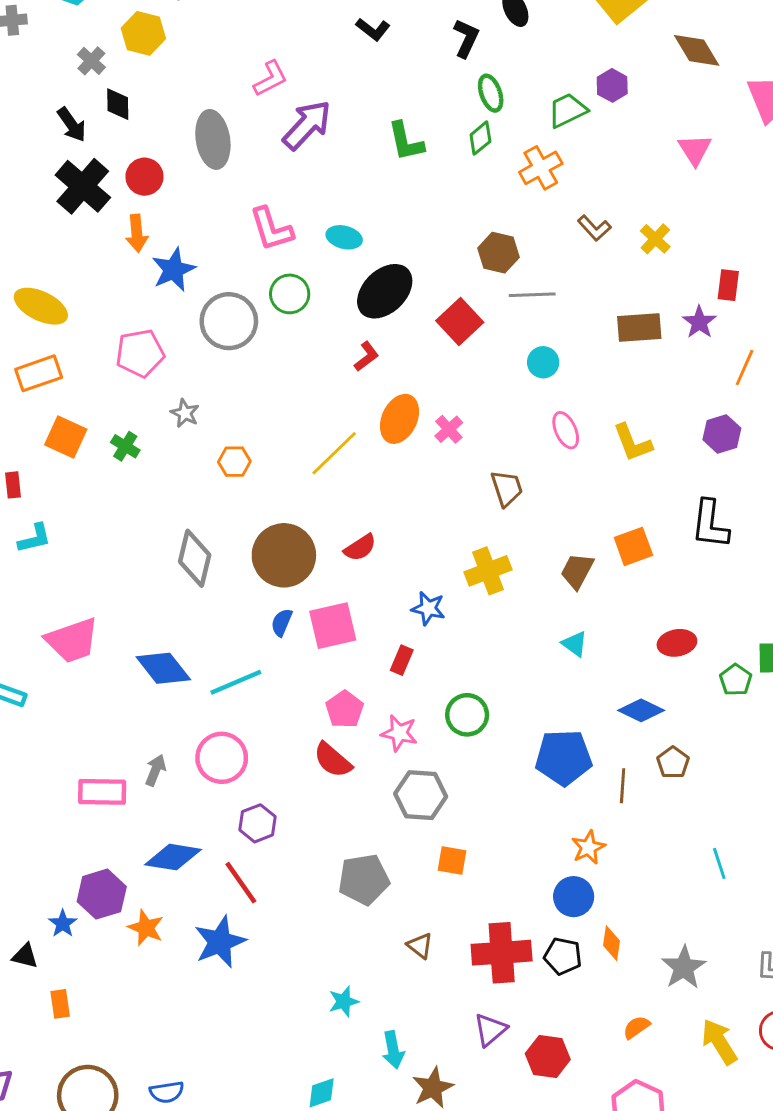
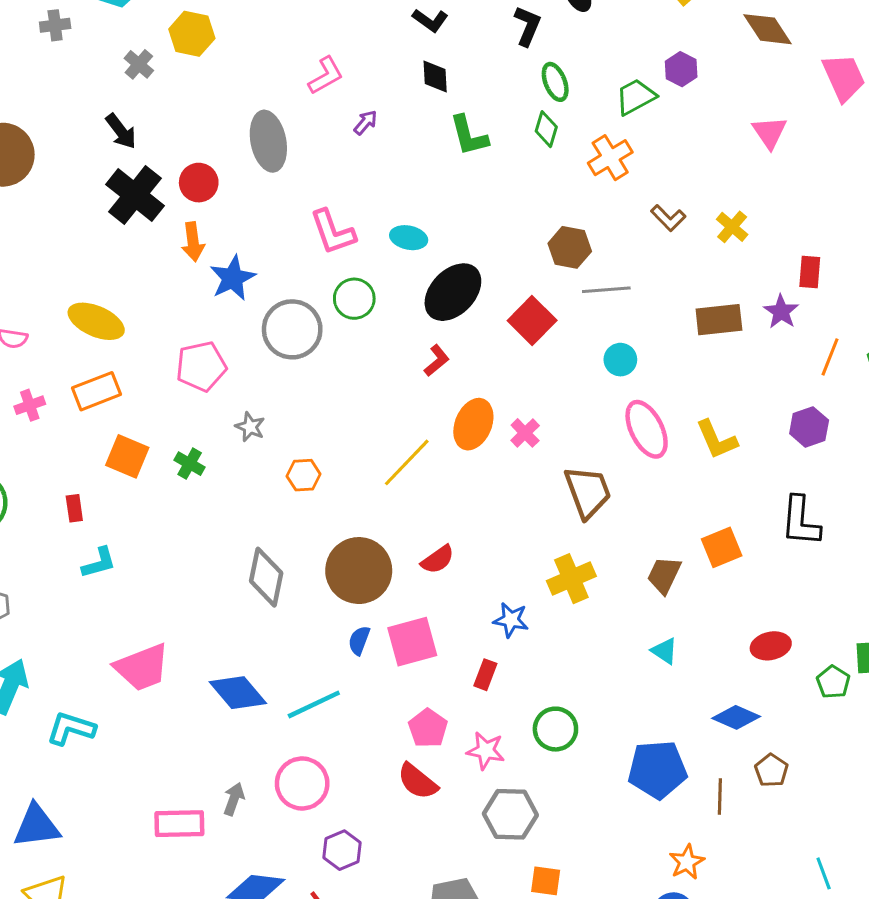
black diamond: (118, 104) -> (435, 76), moved
purple arrow: (307, 125) -> (365, 122), size x0.5
green diamond: (480, 138) -> (546, 129), turned -32
pink ellipse: (566, 430) -> (647, 429), size x1.5
brown trapezoid: (507, 488) -> (588, 492), size x1.4

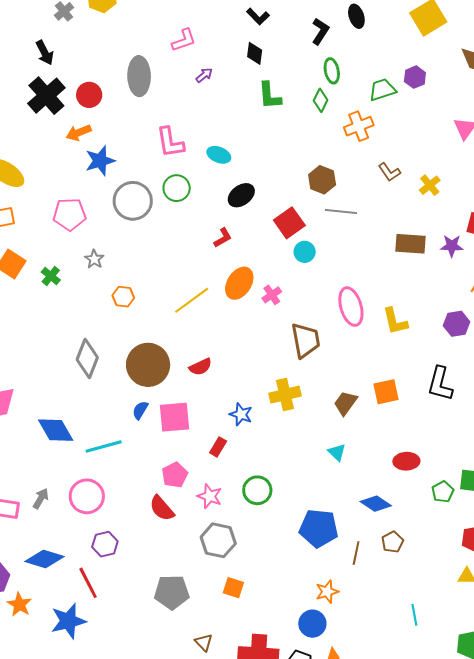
orange arrow: (193, 242) -> (79, 133), turned 65
black ellipse: (453, 292) -> (241, 195), size x0.7
purple star: (781, 312) -> (452, 246), turned 30
cyan circle: (620, 360) -> (305, 252), moved

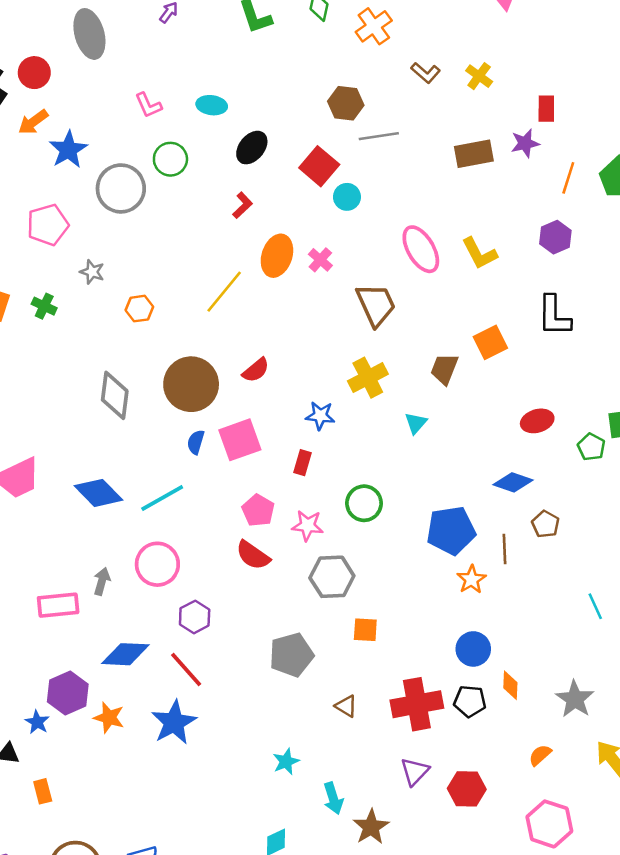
pink L-shape: (170, 142) -> (148, 105), size x0.7
cyan triangle: (337, 452) -> (416, 423), moved, turned 42
orange star: (327, 592) -> (471, 579), moved

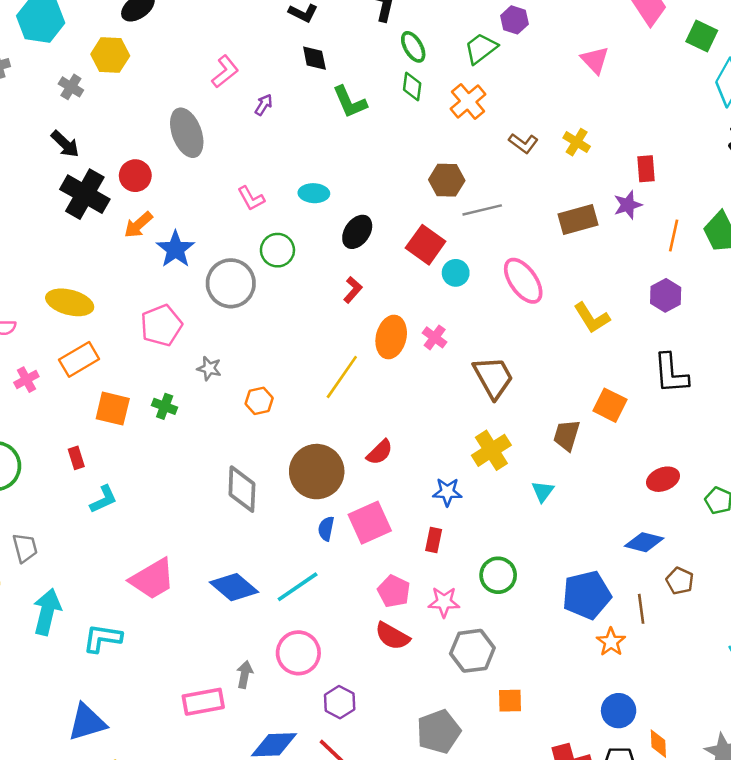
pink ellipse: (421, 249) -> (523, 281), moved
orange square: (490, 342) -> (610, 405), turned -32

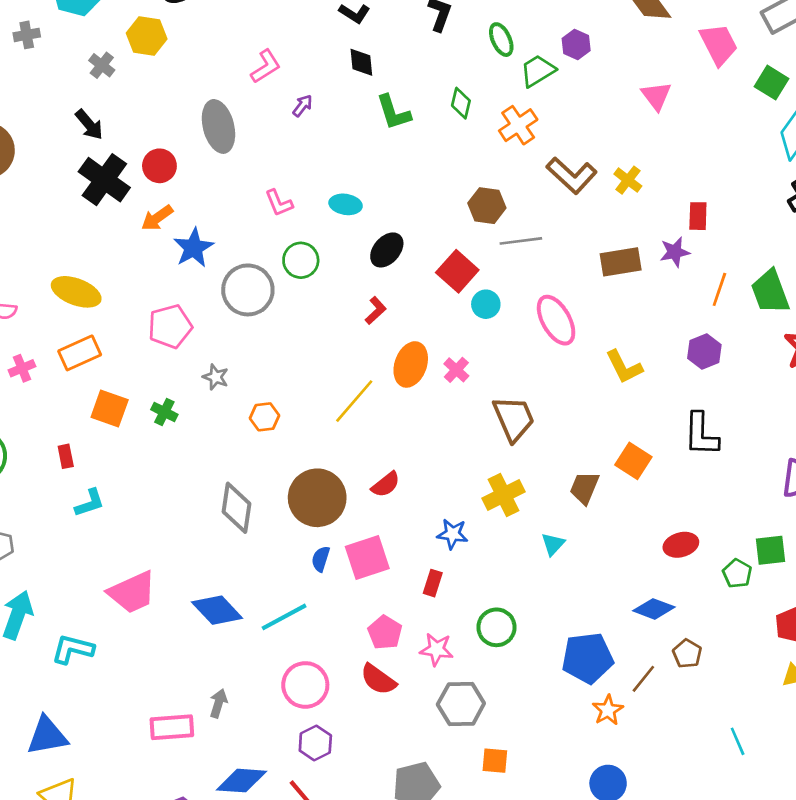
green ellipse: (413, 47) -> (501, 40), moved
brown L-shape: (523, 143) -> (572, 175), size x1.6
brown line: (641, 609) -> (643, 679), turned 40
pink circle: (298, 653) -> (305, 685), moved

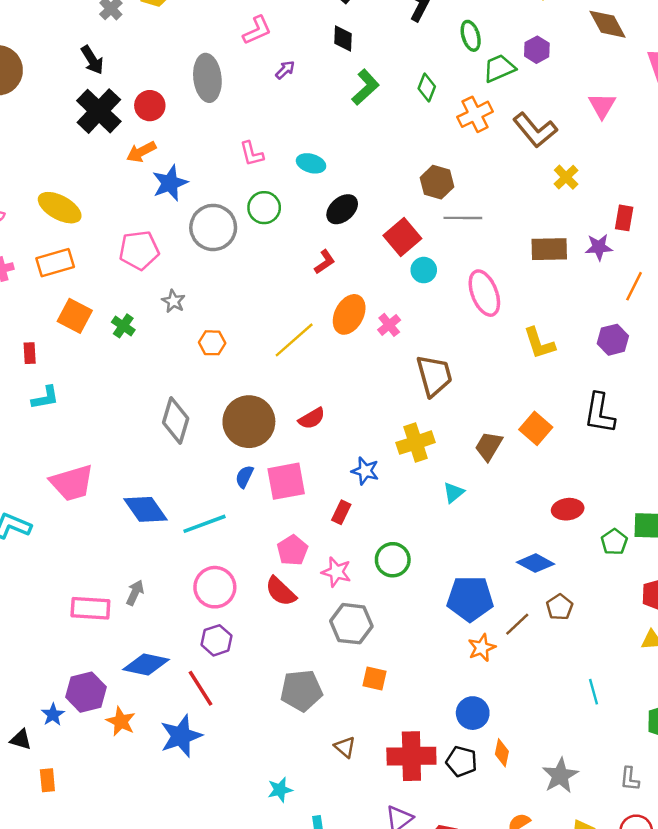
green L-shape: (394, 112) -> (365, 87), turned -123
brown L-shape: (572, 175) -> (535, 130), moved

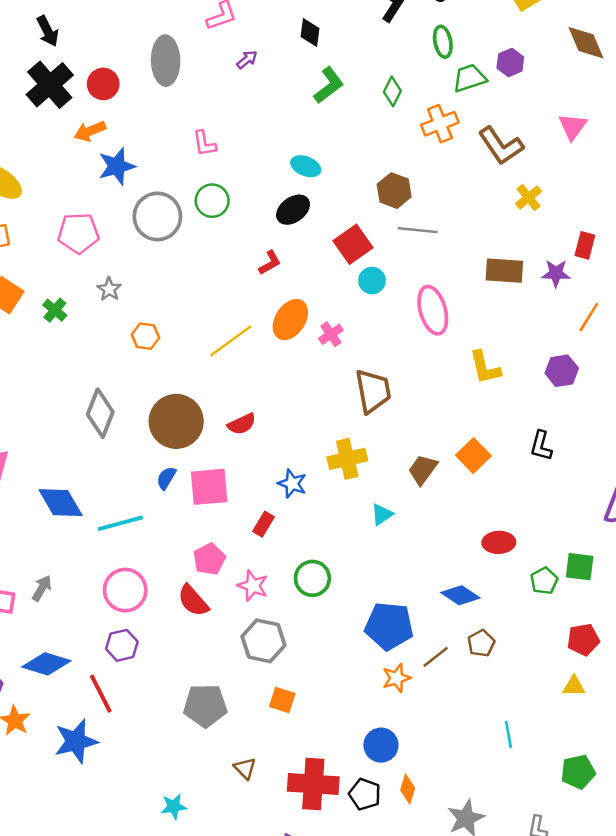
cyan ellipse: (311, 163) -> (306, 166), moved
black L-shape: (600, 413) -> (541, 446), size x0.7

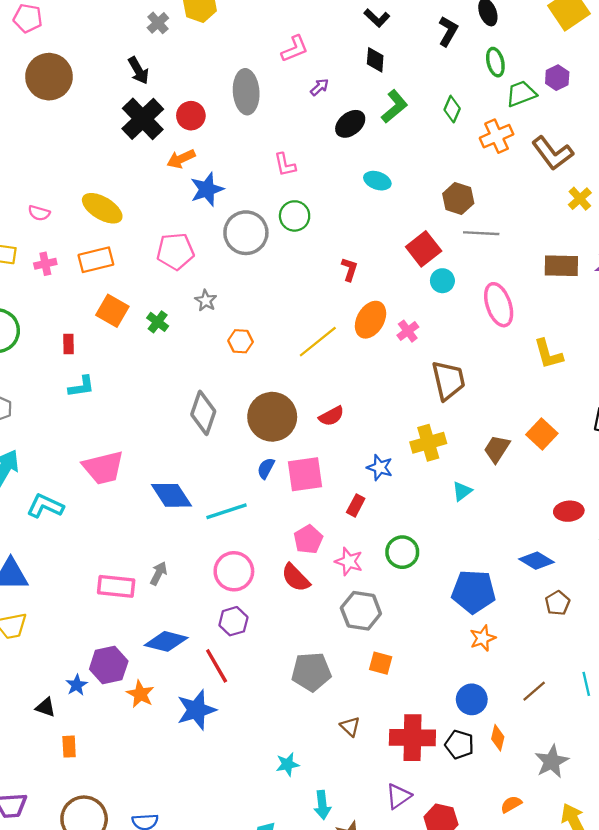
black ellipse: (293, 210) -> (350, 124), moved
red L-shape: (270, 263) -> (349, 269), turned -40
brown line: (436, 657) -> (534, 691), moved

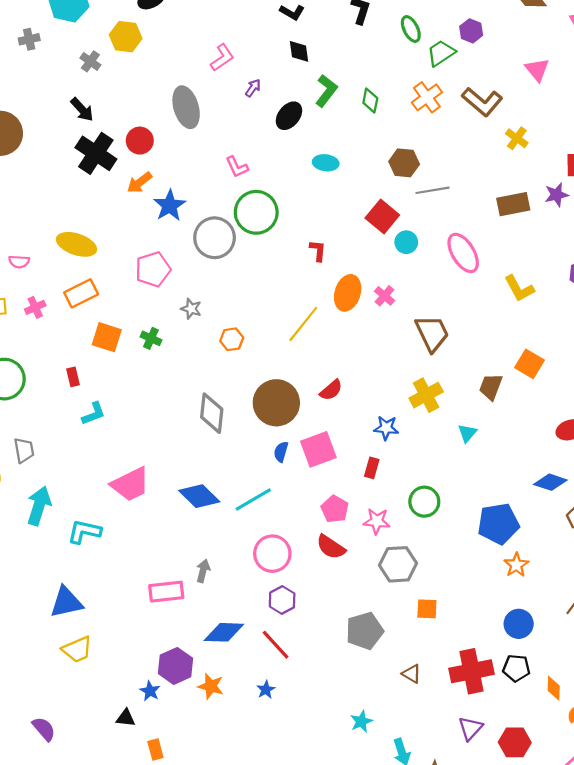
green diamond: (452, 109) -> (370, 101), moved
green circle: (295, 216) -> (256, 212), size x1.5
blue star: (196, 710) -> (266, 690), size x0.5
orange diamond: (498, 738) -> (554, 688), moved

